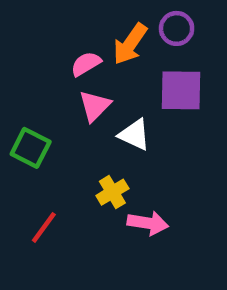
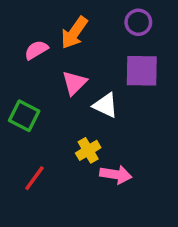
orange arrow: (130, 44) -> (74, 33), moved
pink semicircle: (86, 64) -> (36, 50), moved

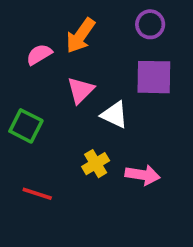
pink arrow: (116, 175) -> (143, 175), moved
red line: (34, 178) -> (37, 194), turned 72

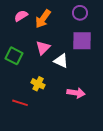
pink semicircle: (39, 54) -> (21, 16), moved
green square: (26, 126) -> (14, 56), moved
yellow cross: (96, 164) -> (38, 84), moved, turned -32

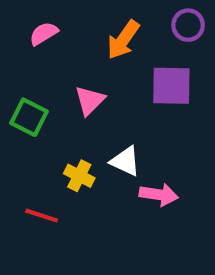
purple circle: (80, 13) -> (188, 25), moved
orange arrow: (43, 19) -> (123, 40), moved
white triangle: (61, 61) -> (125, 161), moved

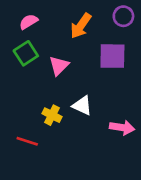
green square: (29, 117) -> (26, 53), moved, turned 30
pink arrow: (159, 195) -> (122, 128), moved

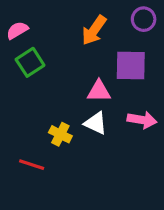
pink semicircle: (29, 22) -> (17, 30), moved
pink triangle: (59, 66) -> (99, 91), moved, turned 45
pink arrow: (122, 128) -> (142, 120), moved

